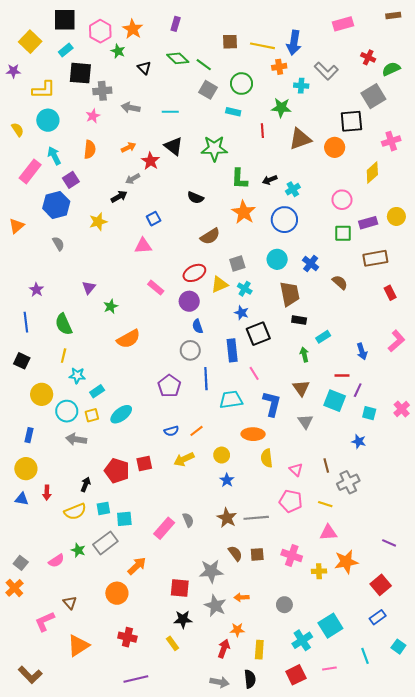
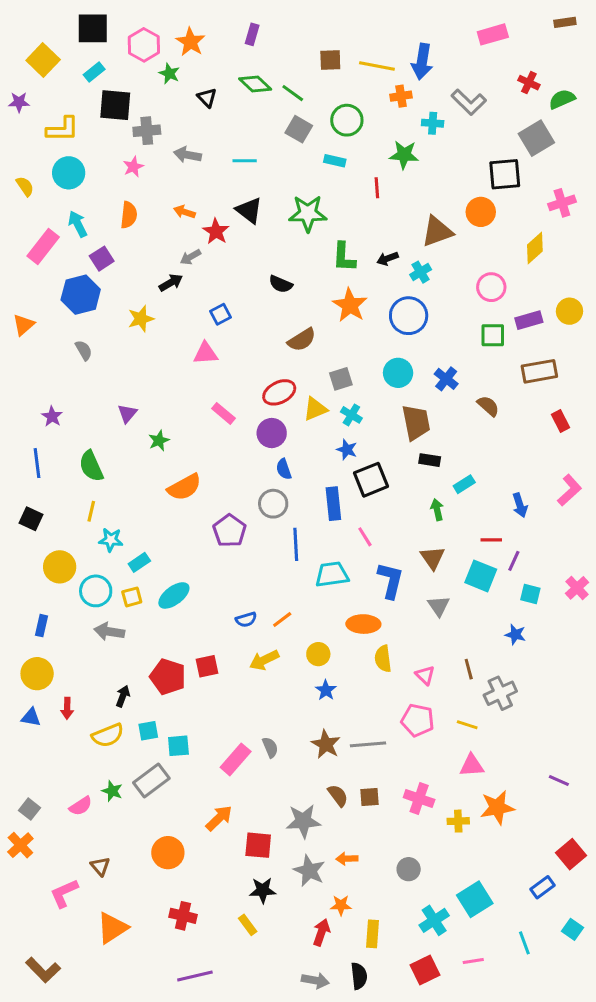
brown triangle: (300, 139) -> (437, 231), moved
orange arrow: (128, 147) -> (184, 212), turned -136
purple pentagon: (169, 386) -> (230, 531), moved
orange arrow: (137, 566) -> (219, 818), moved
red square: (381, 585) -> (571, 854), moved

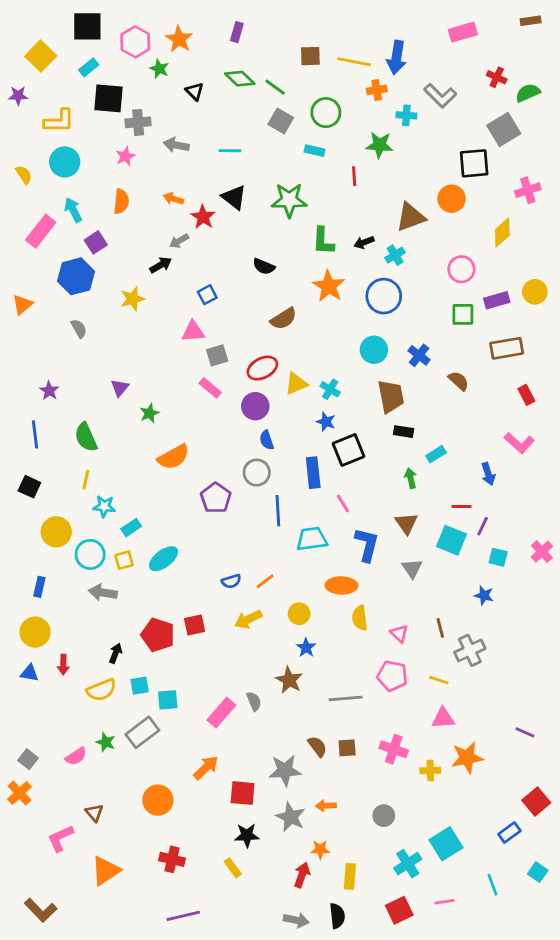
gray square: (341, 379) -> (217, 355), moved
pink L-shape: (569, 490) -> (519, 443), moved, turned 84
brown star: (326, 744) -> (289, 680), moved

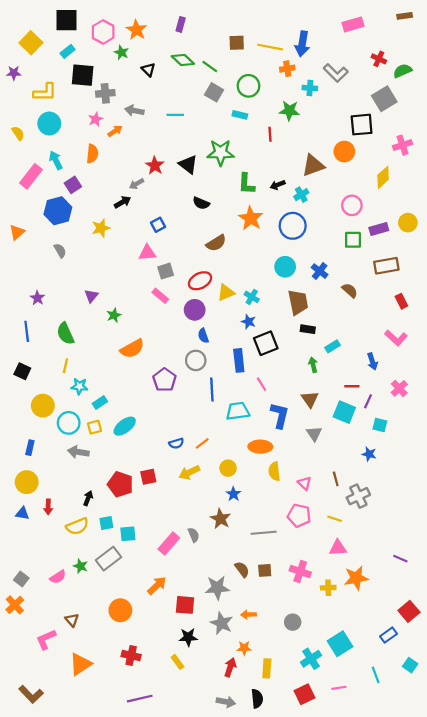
black triangle: (234, 197) -> (188, 164), moved
orange arrow: (173, 199) -> (115, 131), moved, turned 128
pink cross: (542, 552) -> (399, 388), moved

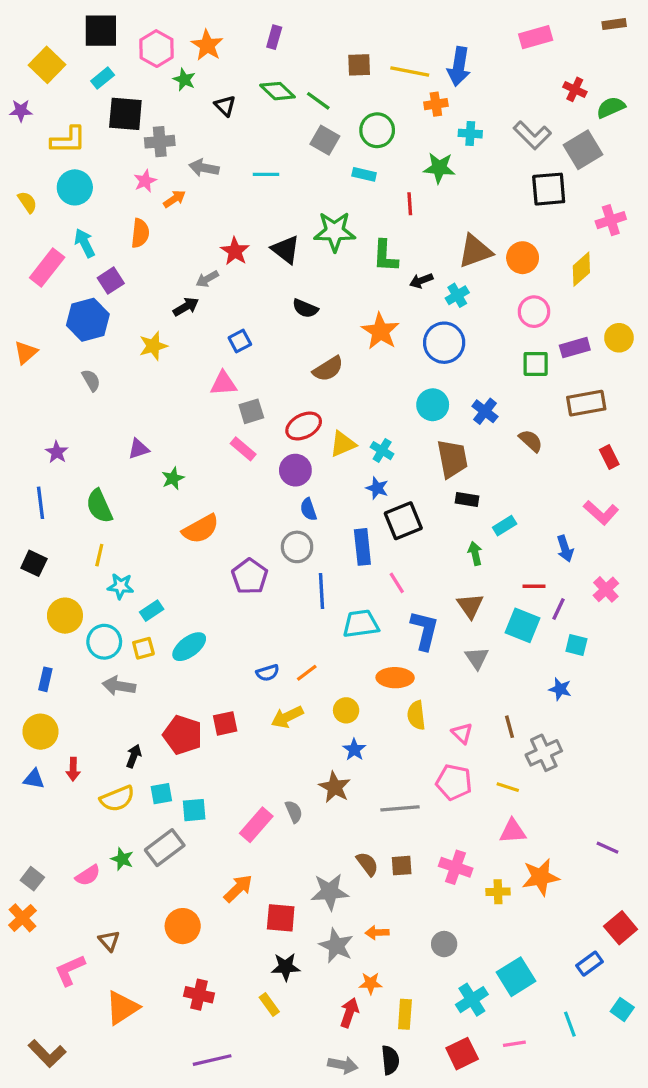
gray L-shape: (336, 73) -> (532, 135), moved
orange circle: (344, 152) -> (523, 258), moved
green L-shape: (246, 184) -> (385, 256), moved
purple triangle: (91, 296) -> (139, 449), turned 32

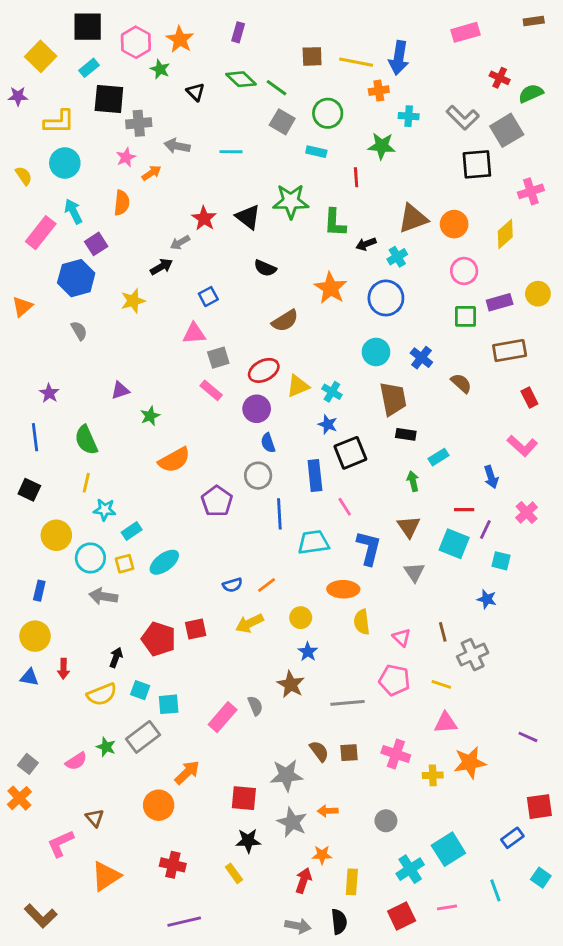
cyan square: (161, 794) -> (140, 690), turned 30
orange arrow: (238, 888) -> (187, 772), moved
red square: (621, 928) -> (539, 807), turned 32

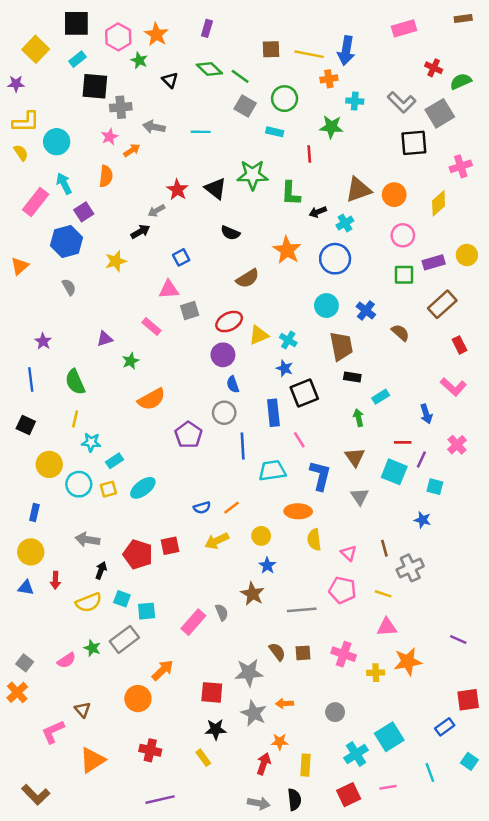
yellow L-shape: (59, 122) -> (26, 122), moved
brown rectangle: (510, 351) -> (442, 304), turned -32
pink rectangle: (211, 390) -> (151, 326), moved
gray arrow: (103, 596) -> (87, 540), moved

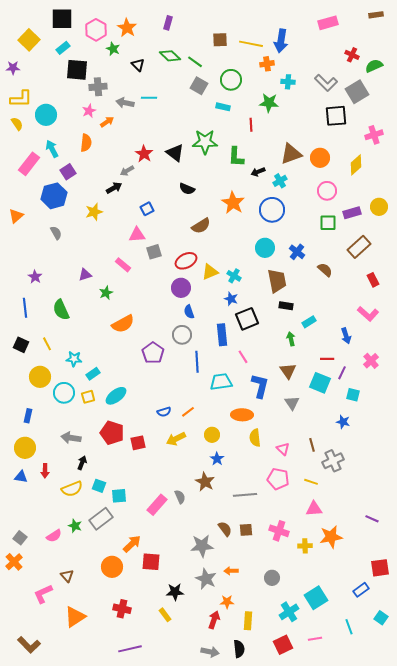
cyan line: (201, 132) -> (149, 98), moved
yellow line: (75, 419) -> (47, 344), moved, turned -40
red pentagon: (138, 554) -> (112, 433), moved
red square: (212, 692) -> (151, 562), moved

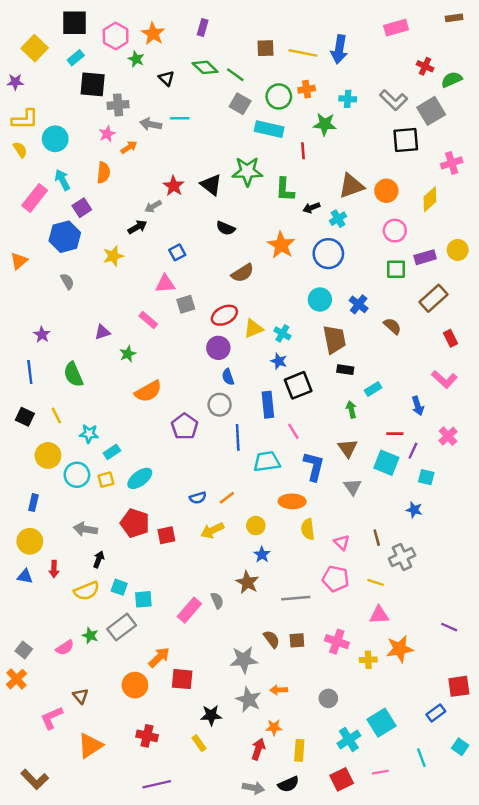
orange cross: (267, 64) -> (307, 89), moved
cyan rectangle: (223, 107) -> (269, 129), size x1.6
black semicircle: (239, 649) -> (288, 784), turned 72

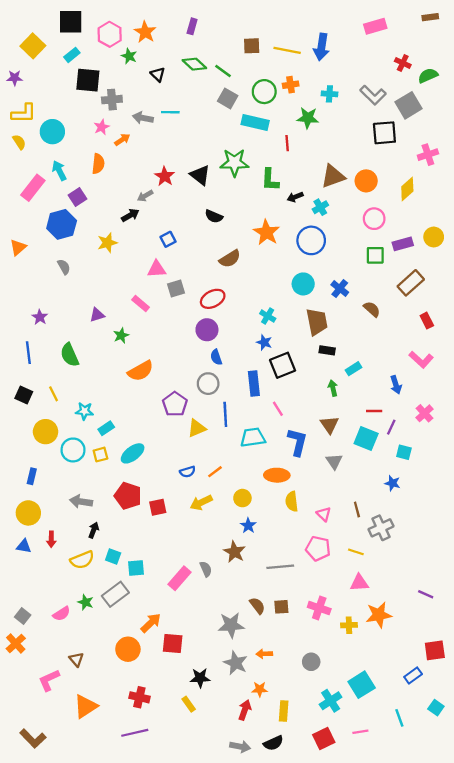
yellow triangle: (253, 329) -> (197, 428), moved
purple line: (157, 784) -> (135, 733), moved

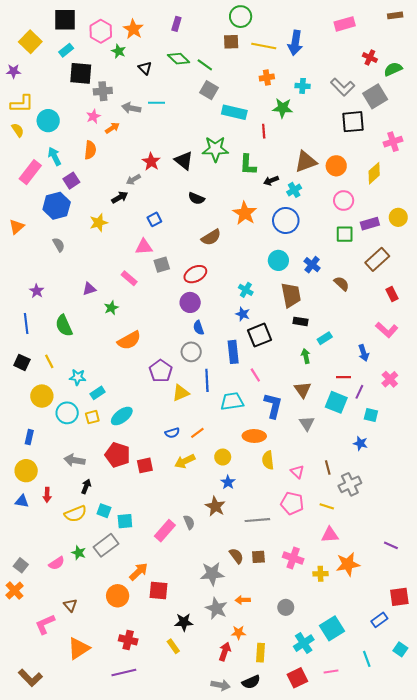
green circle: (264, 92) -> (241, 17), moved

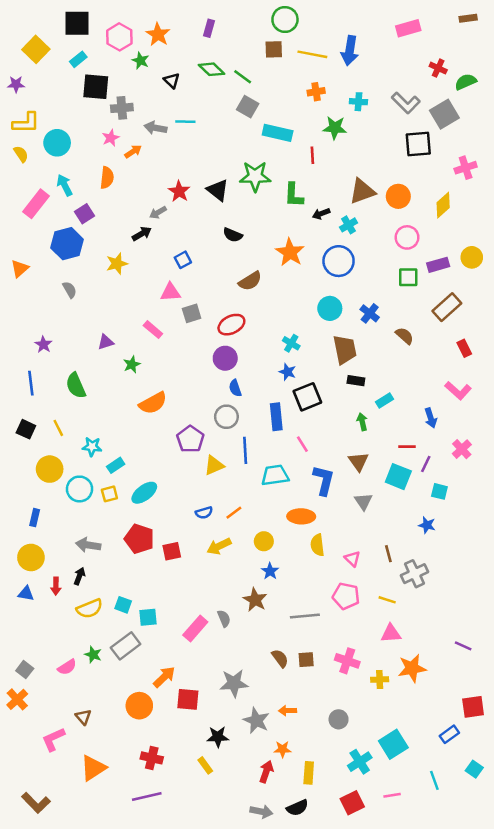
black arrow: (86, 486) -> (80, 576), moved
gray star: (212, 574) -> (234, 683), moved

